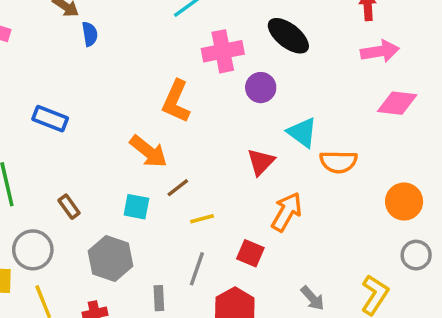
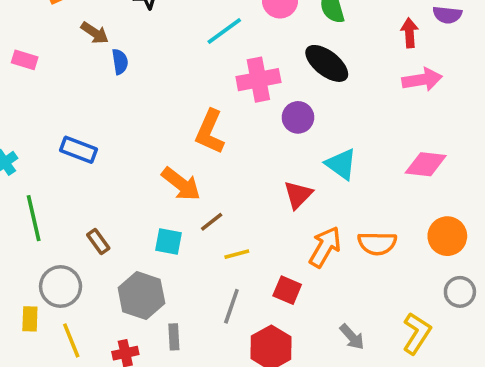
pink diamond: (397, 103) -> (426, 164), moved
orange semicircle: (338, 162) -> (377, 243), moved
gray rectangle: (159, 298) -> (174, 337), moved

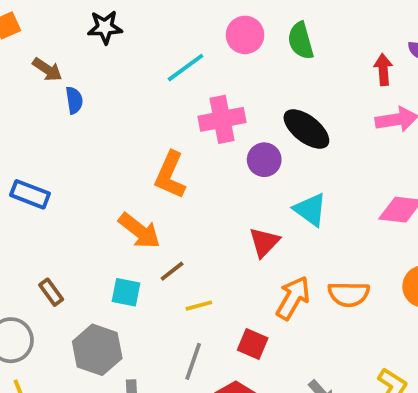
black ellipse: (327, 63) -> (306, 129), moved

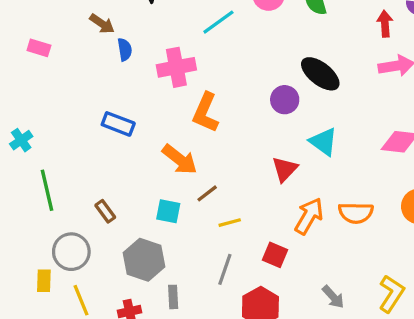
pink cross: (222, 119) -> (176, 67), moved
blue rectangle: (30, 194) -> (118, 124), moved

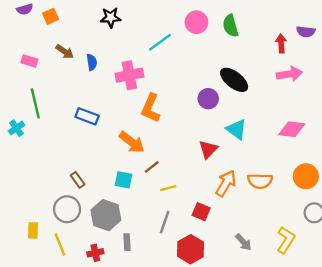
brown arrow: (102, 24) -> (65, 52), moved
green line: (47, 190) -> (35, 103), moved
gray circle: (71, 252) -> (67, 209), moved

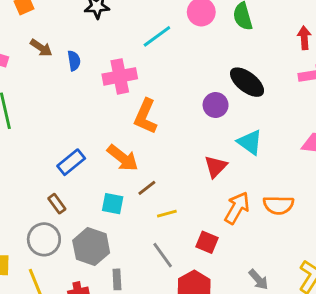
blue rectangle: (87, 116) -> (71, 162), moved, turned -60
gray line: (165, 222) -> (163, 255), turned -55

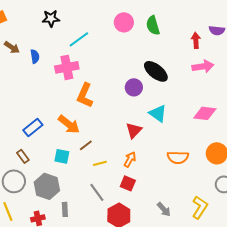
cyan line: (157, 36) -> (79, 39), moved
orange arrow: (237, 208) -> (130, 159), moved, size x0.7

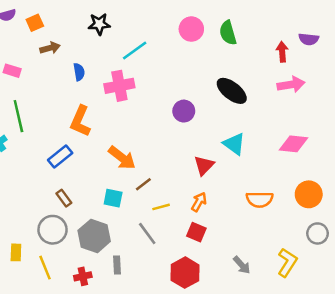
brown arrow: (12, 47) -> (50, 48), moved, turned -49
purple circle: (134, 87) -> (184, 111), moved
orange L-shape: (85, 95) -> (80, 121), moved
blue rectangle: (33, 127) -> (60, 156), moved
gray line: (97, 192) -> (147, 233), moved

